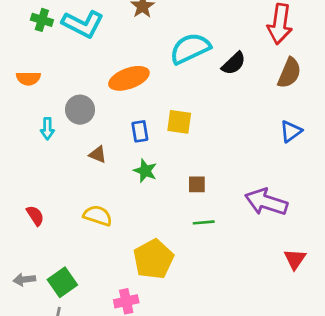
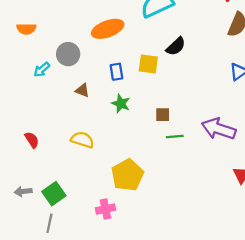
black semicircle: (234, 63) -> (176, 46), moved
cyan arrow: (47, 129) -> (42, 69), turned 49
green line: (204, 222) -> (175, 137), moved

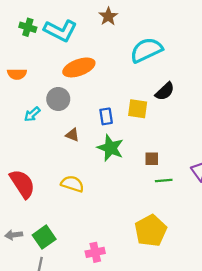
orange ellipse: (108, 29) -> (79, 67), moved
green star: (121, 104) -> (110, 148), size x1.4
red semicircle: (32, 140) -> (22, 184), size x1.8
yellow pentagon: (127, 175) -> (151, 231), moved

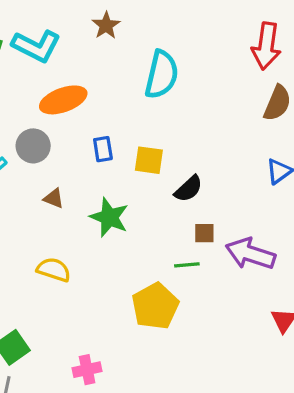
cyan semicircle: (146, 50) -> (162, 75), turned 128
black semicircle: (165, 91) -> (189, 189), moved
blue rectangle: (106, 116) -> (103, 149), moved
brown square: (152, 159) -> (204, 233), moved
yellow pentagon: (151, 231) -> (155, 306), moved

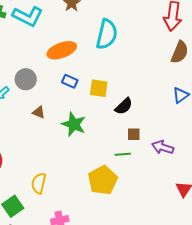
orange ellipse: (63, 100) -> (62, 50), moved
blue rectangle: (103, 149) -> (70, 81), turned -56
purple arrow: (250, 254) -> (163, 147), size x0.7
yellow semicircle: (54, 270) -> (39, 183), moved, turned -95

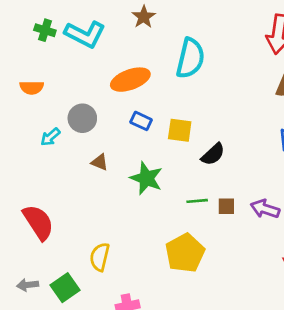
brown square: (134, 134) -> (226, 206), moved
green line: (123, 154) -> (197, 201), moved

